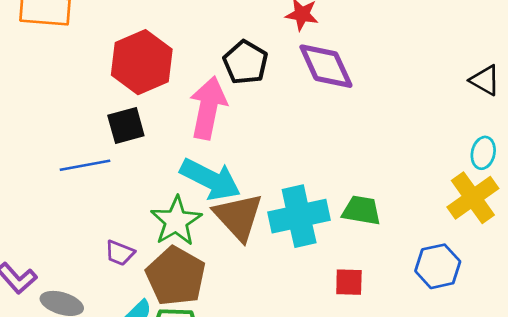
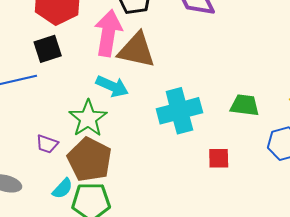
cyan arrow: (210, 179) -> (112, 86), size x0.7
green trapezoid: (361, 210) -> (245, 105), moved
brown triangle: (238, 217) -> (137, 50), moved, turned -33

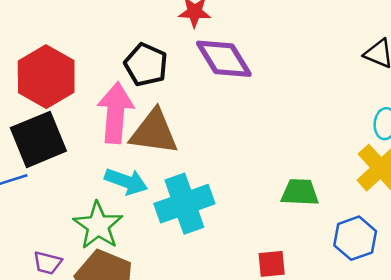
black square: (48, 49) -> (38, 139), size x1.5
cyan cross: (179, 111) -> (184, 204), moved

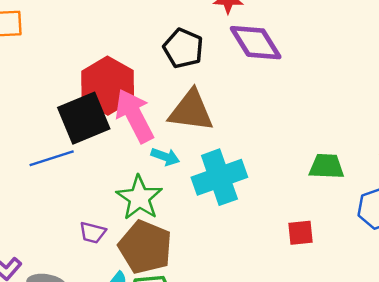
red hexagon: (46, 77) -> (108, 86), moved
pink arrow: (115, 113) -> (134, 116), moved, turned -32
cyan arrow: (126, 181) -> (165, 157), size x0.7

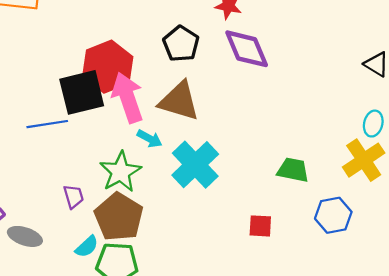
cyan cross: (219, 177) -> (195, 165), turned -33
purple trapezoid: (93, 233) -> (74, 197), turned -130

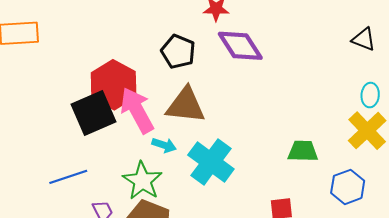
blue line: (47, 124) -> (68, 177), moved

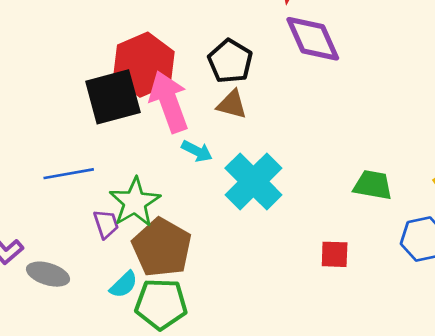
black pentagon: (178, 52) -> (230, 61), moved
brown triangle: (186, 105) -> (232, 104), size x0.6
green star: (142, 181) -> (135, 202), moved

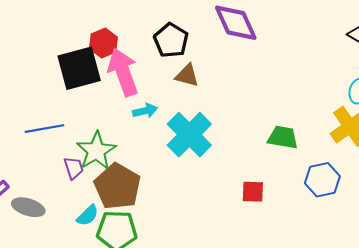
red hexagon: (144, 65) -> (103, 43), size x0.6
brown triangle: (232, 104) -> (187, 75), moved
cyan arrow: (197, 151) -> (145, 111), turned -40

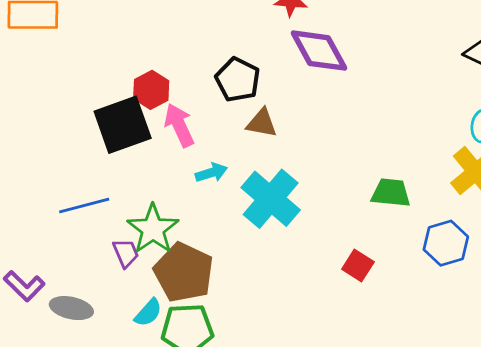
pink arrow: (123, 72) -> (179, 125), size x0.7
red square: (253, 192) -> (358, 265), turned 35

